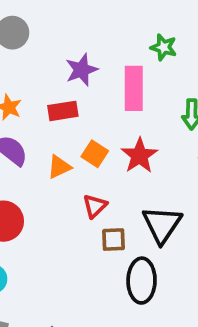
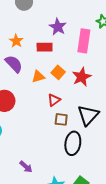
purple star: (81, 70) -> (58, 27), turned -30

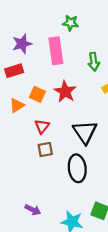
purple star: (58, 27) -> (22, 44), turned -30
brown square: (61, 119) -> (45, 149), moved

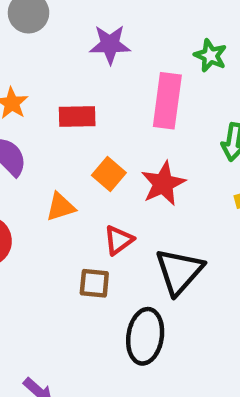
purple star: (22, 44) -> (110, 44), moved
orange triangle: (17, 105) -> (61, 207), moved
red triangle: (42, 126) -> (119, 240), moved

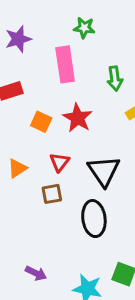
orange triangle: (61, 207) -> (17, 168), moved

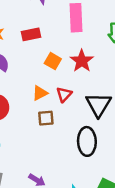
orange triangle: (17, 168) -> (40, 93), moved
brown square: (52, 194) -> (46, 118), moved

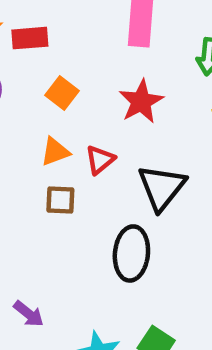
red rectangle: (31, 34) -> (30, 38), moved
orange square: (53, 61) -> (62, 93), moved

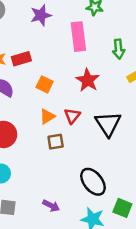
black ellipse: (131, 253) -> (93, 182), moved, turned -32

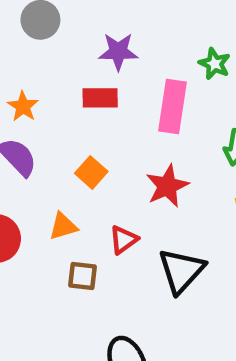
red rectangle: (21, 59) -> (100, 98), moved
orange triangle: (47, 116) -> (63, 226), moved

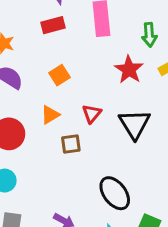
orange square: (91, 172) -> (60, 75), turned 30
red star: (167, 186) -> (129, 70), moved

